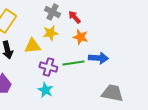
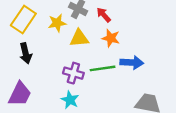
yellow star: (50, 33) -> (57, 23), moved
yellow triangle: (32, 46) -> (79, 38), moved

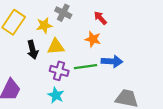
red arrow: (104, 15) -> (100, 18), moved
yellow triangle: (79, 38) -> (56, 47), moved
black arrow: (26, 53) -> (33, 50), moved

